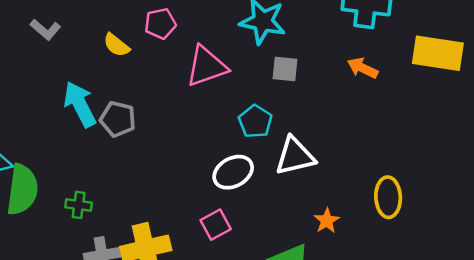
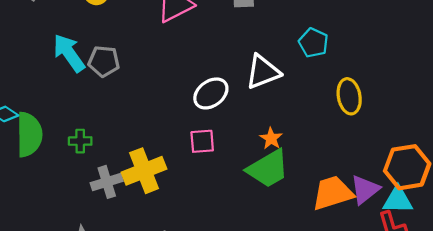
cyan pentagon: (255, 121) -> (313, 43), moved
orange star: (327, 221) -> (271, 138), moved
pink square: (216, 225) -> (202, 141), turned 32

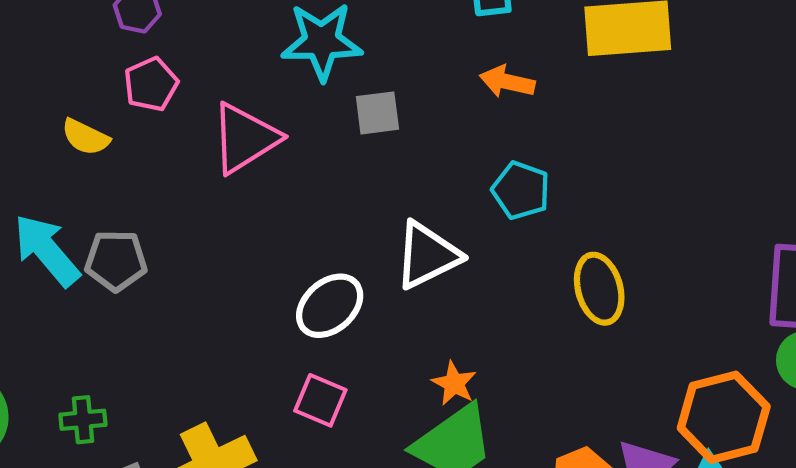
pink square: (202, 141) -> (320, 400), turned 32

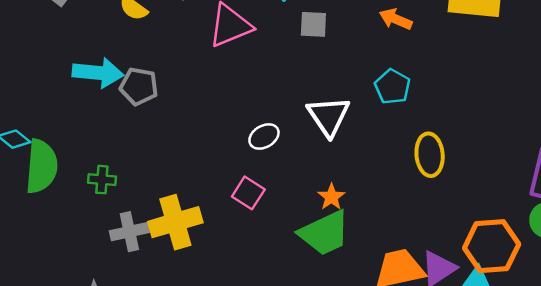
cyan arrow: (47, 250) -> (98, 73), turned 126
white triangle: (427, 255) -> (329, 116), turned -48
white ellipse: (330, 306) -> (264, 137), size x0.7

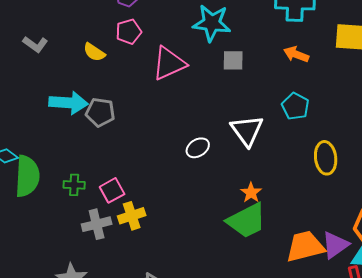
pink square: (248, 193) -> (112, 190), moved, turned 30
yellow cross: (175, 222) -> (132, 216), size x0.7

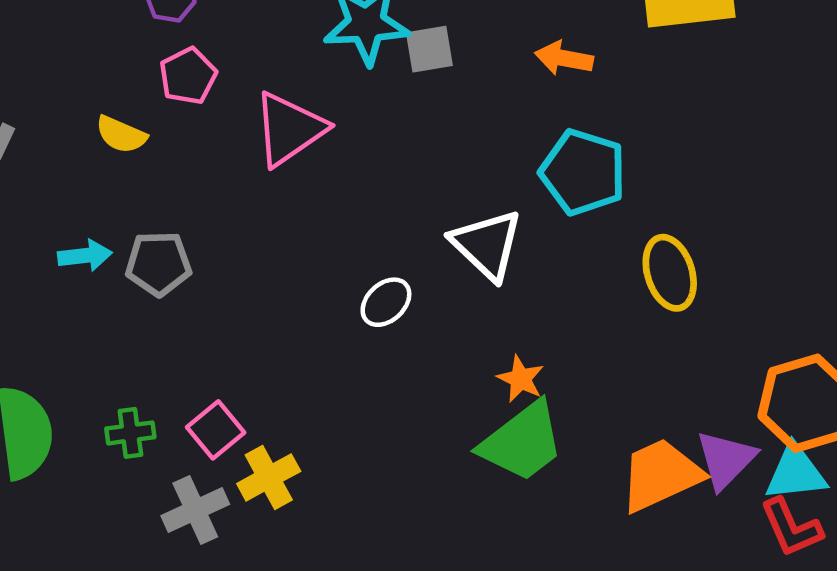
gray square: (233, 60) -> (429, 49), moved
cyan arrow: (68, 103) -> (85, 256), size x0.6
cyan pentagon: (295, 106) -> (583, 172), size x1.4

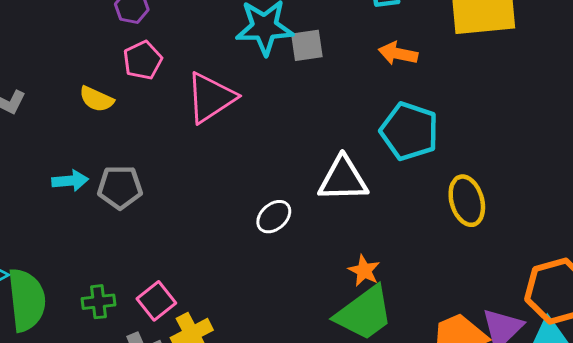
white triangle: (487, 245) -> (343, 179), turned -46

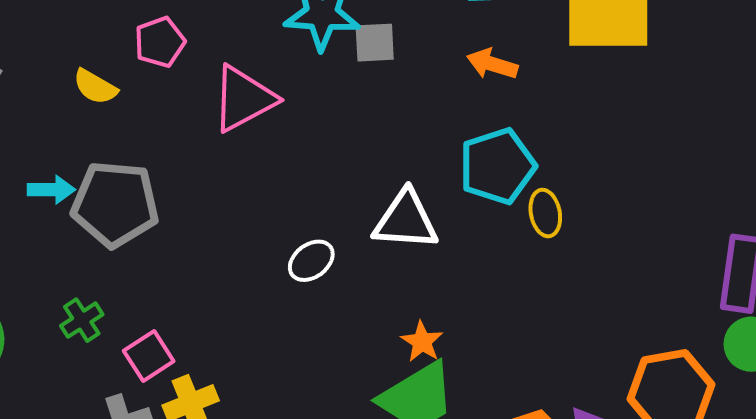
cyan pentagon: (409, 131) -> (498, 166), turned 30
gray pentagon: (120, 187) -> (115, 204), size x1.5
yellow ellipse: (467, 201) -> (545, 213), moved, size x0.7
green cross: (98, 302) -> (82, 320), moved, turned -32

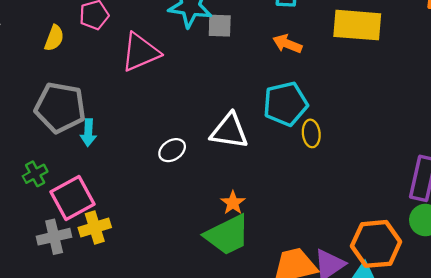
yellow semicircle: (95, 87) -> (54, 38), turned -104
cyan arrow: (51, 190) -> (88, 133), moved, turned 88
pink square: (149, 356) -> (72, 198), size x1.5

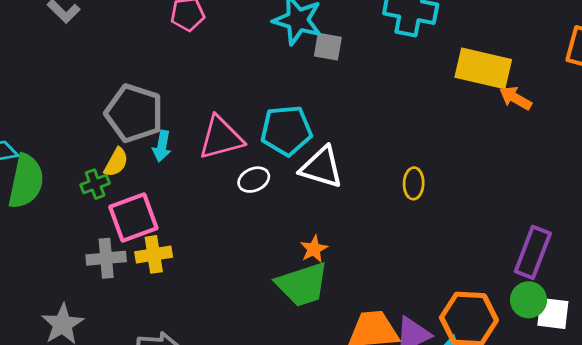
yellow semicircle: (54, 38) -> (116, 162), moved
orange arrow: (287, 44) -> (516, 98), moved
pink triangle: (140, 52) -> (221, 138), moved
cyan pentagon: (286, 104) -> (286, 130), moved

